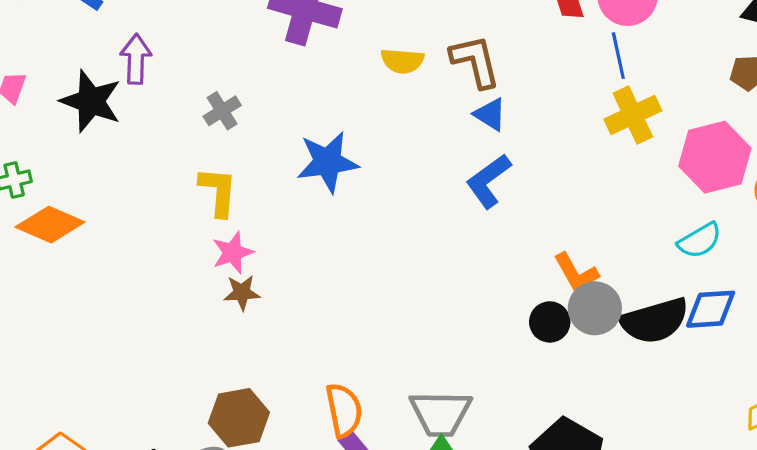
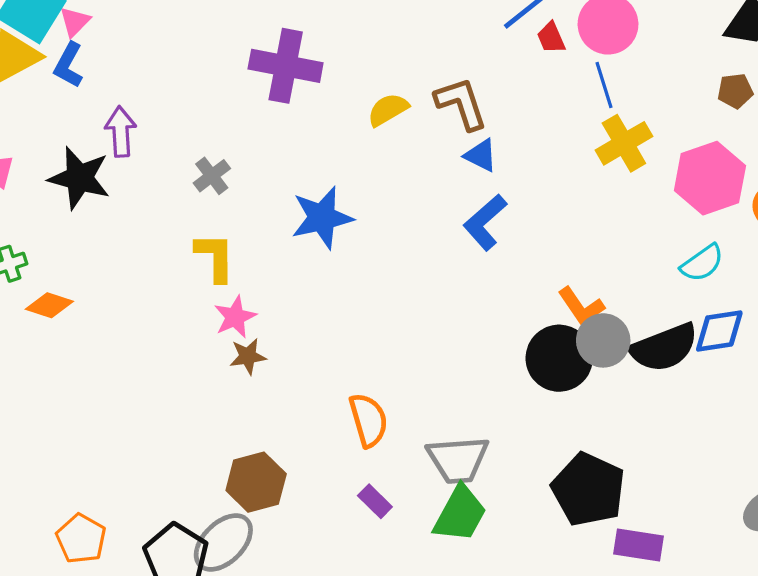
yellow semicircle: (402, 61) -> (388, 110), turned 150
orange diamond: (50, 225) -> (49, 305), size x0.7
black circle: (550, 322) -> (559, 358), size x1.6
orange semicircle: (344, 410) -> (368, 420), moved

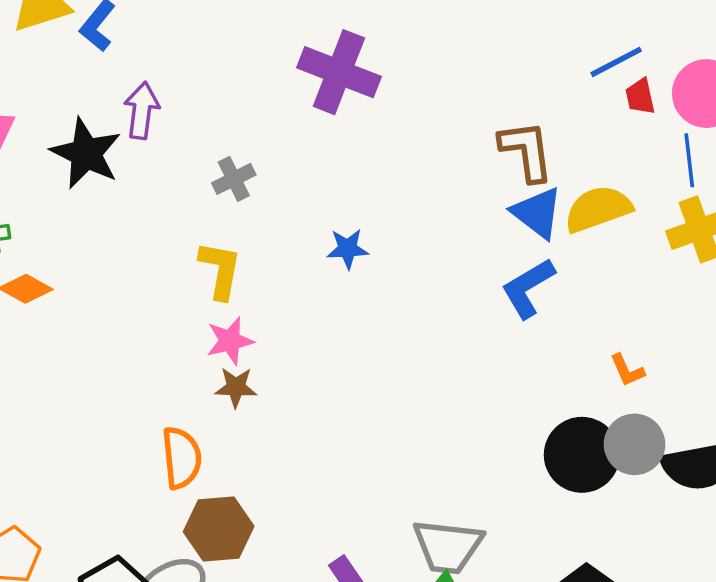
yellow semicircle: (388, 110) -> (598, 209), moved, size x1.4
blue triangle: (481, 155) -> (537, 213), size x1.4
blue star: (322, 218) -> (348, 249), size x0.6
orange L-shape: (581, 306) -> (627, 370), moved, size x0.7
orange semicircle: (368, 420) -> (182, 458), moved

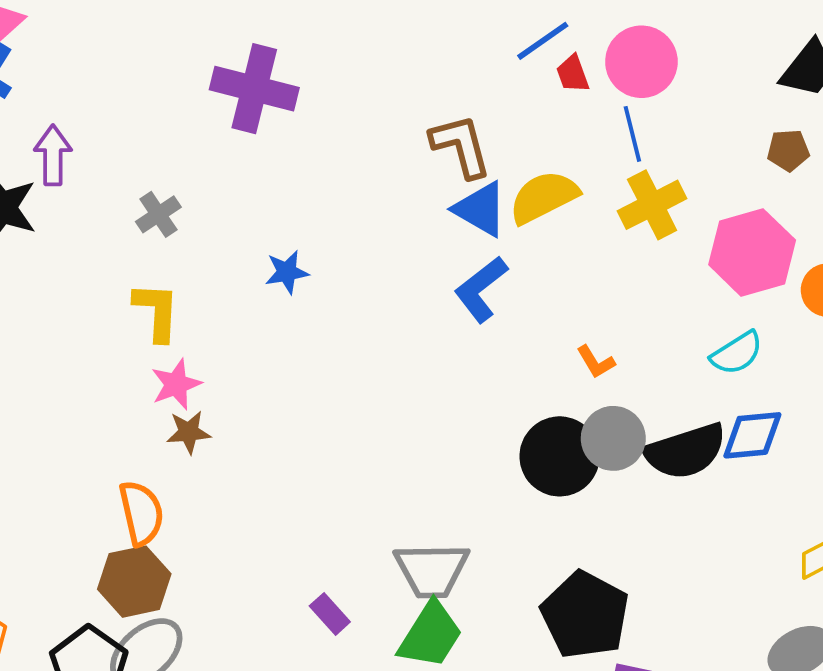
brown hexagon: (219, 529) -> (134, 582), moved

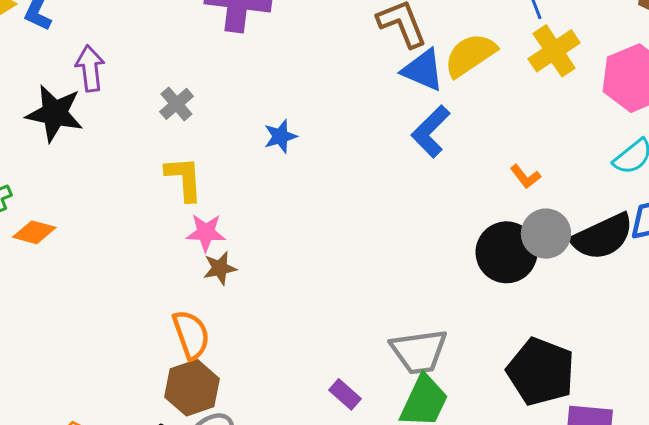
pink star: (176, 384) -> (206, 233), turned 30

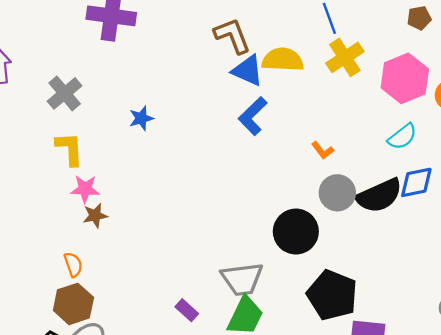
yellow semicircle: (470, 55) -> (283, 60), turned 36
gray cross: (176, 104) -> (65, 93), size x1.4
black circle: (507, 252) -> (296, 232), moved
orange semicircle: (191, 335) -> (73, 265), size x0.7

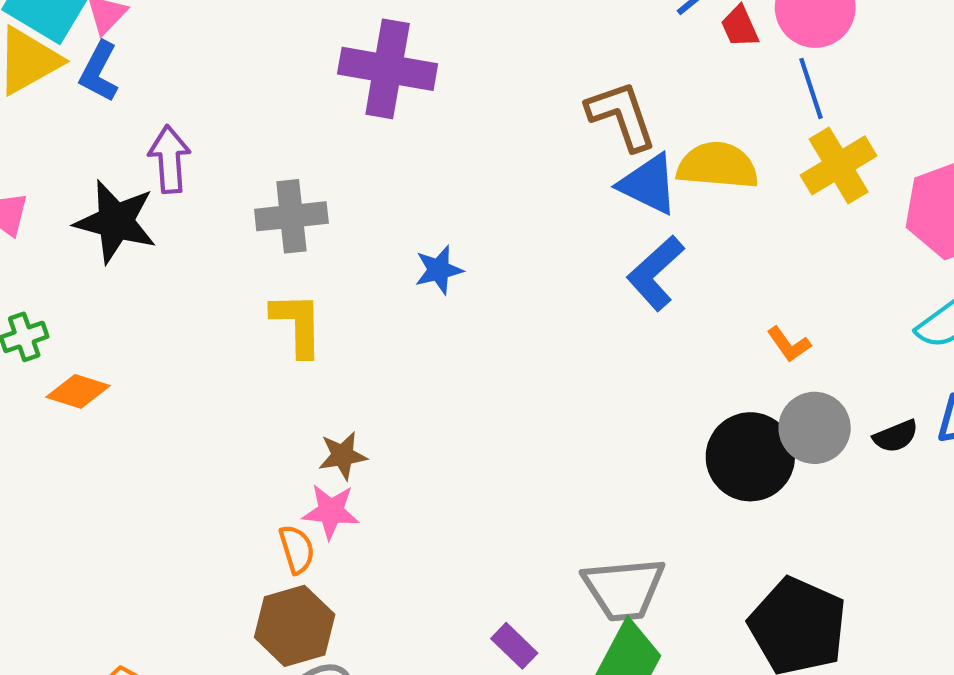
gray cross: (65, 93) -> (291, 216), turned 32
pink star: (85, 189) -> (331, 511), moved
black semicircle: (379, 196) -> (896, 436), size x0.5
black circle: (296, 232) -> (750, 457), moved

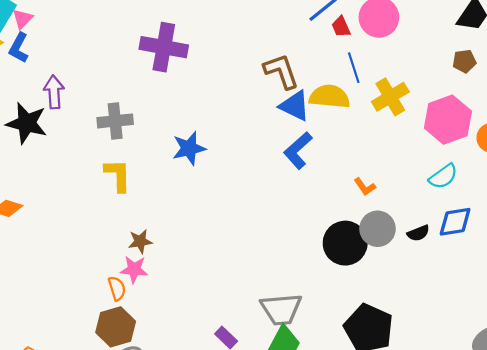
blue line: (811, 88) -> (354, 68), moved
blue star: (439, 270) -> (189, 148), size x1.4

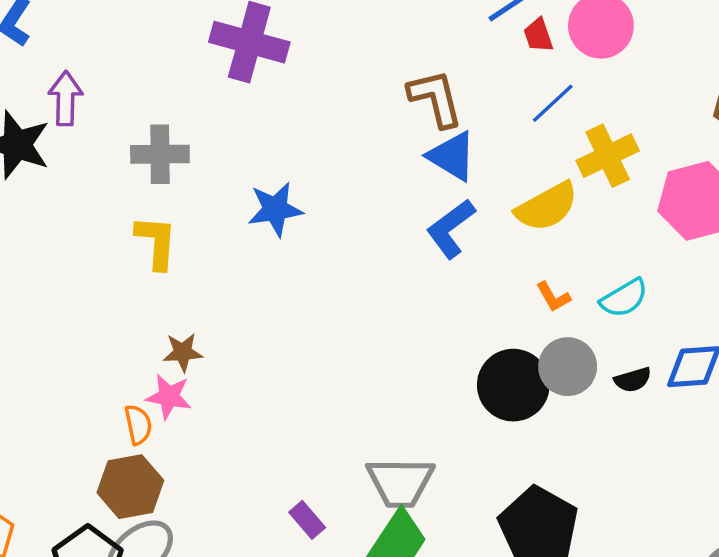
blue line: (354, 68) -> (553, 103), turned 60
yellow semicircle: (329, 97) -> (547, 207), moved, turned 141
cyan semicircle: (443, 176) -> (624, 298), moved

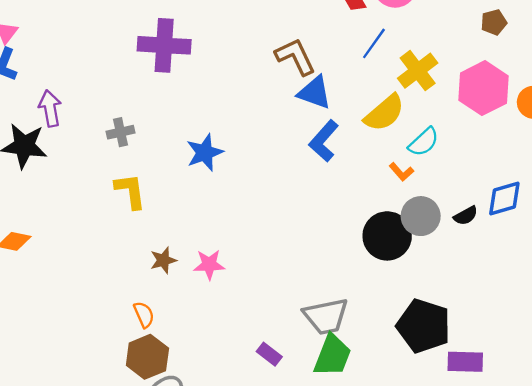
gray cross: (160, 154) -> (121, 132), size x0.7
cyan semicircle: (624, 298) -> (424, 142), moved
pink star: (169, 397) -> (209, 265), moved

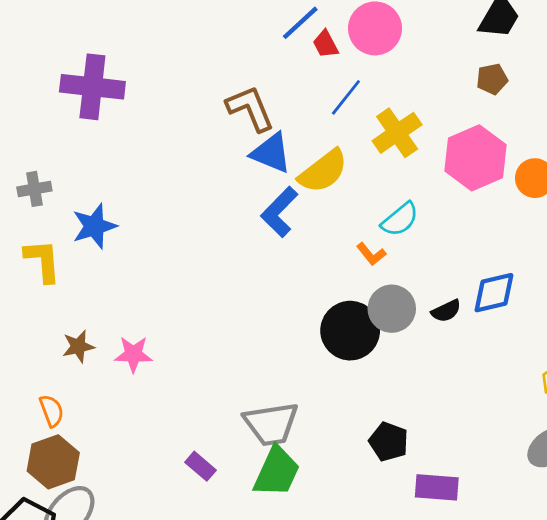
yellow semicircle: (384, 113) -> (323, 171), moved
blue star: (205, 153) -> (94, 226), moved
black pentagon: (424, 326) -> (389, 442), size x0.6

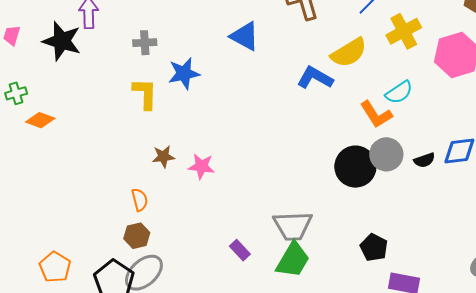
blue triangle: (271, 153) -> (245, 36), moved
blue L-shape: (279, 212) -> (315, 78), turned 69
orange L-shape: (371, 254) -> (376, 114), size x1.6
brown hexagon: (53, 462) -> (137, 236), size x0.7

